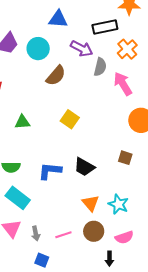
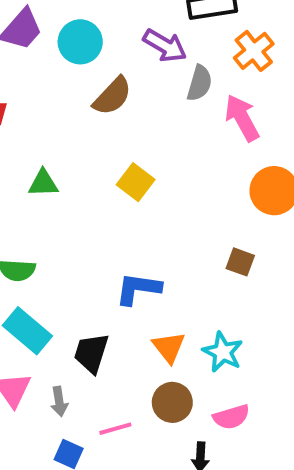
black trapezoid: (84, 167) -> (91, 353), moved, turned 75
blue L-shape: (50, 171) -> (138, 289), moved
pink line: (63, 235) -> (115, 429), moved

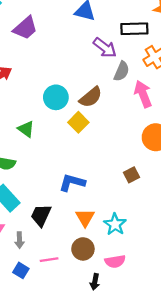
cyan circle: (80, 42) -> (56, 97), moved
brown semicircle: (112, 96) -> (91, 97), moved
green triangle: (43, 183) -> (26, 129), moved, turned 30
brown square: (240, 262) -> (131, 175), turned 35

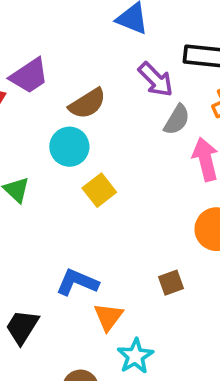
purple trapezoid: (25, 28) -> (29, 76), moved
brown semicircle: (91, 97) -> (87, 104), moved
orange triangle: (85, 218) -> (108, 317), moved

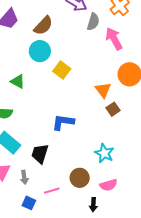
orange triangle: (108, 317) -> (103, 90), moved

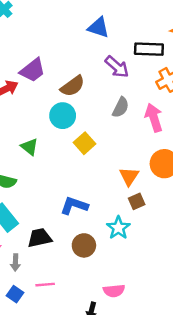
gray semicircle: (93, 22) -> (121, 107), moved
cyan star: (104, 153) -> (118, 228), moved
black trapezoid: (40, 154) -> (40, 238), turned 50
brown circle: (80, 178) -> (84, 245), moved

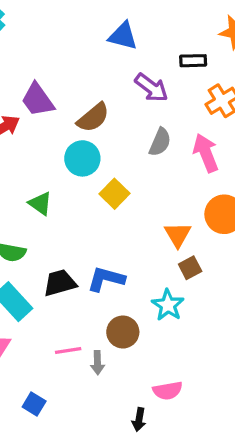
black rectangle: (149, 49) -> (193, 61), size x0.7
purple trapezoid: (33, 70) -> (38, 100), turned 96
black trapezoid: (40, 238) -> (60, 283), moved
gray arrow: (15, 262) -> (97, 363), moved
pink line: (45, 285) -> (68, 351), moved

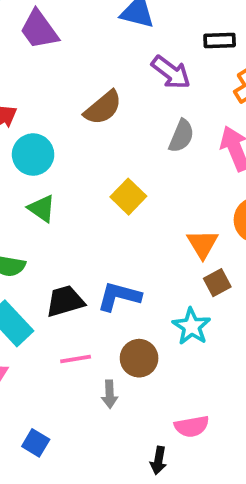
purple trapezoid: (38, 100) -> (39, 30), moved
cyan circle: (82, 158) -> (33, 155), moved
pink line: (68, 351) -> (76, 359), moved

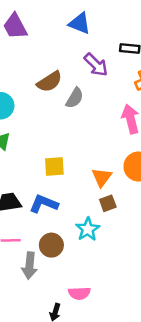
gray semicircle: (181, 136) -> (75, 98), moved
yellow square: (128, 197) -> (54, 166), moved, turned 35
gray arrow: (110, 394) -> (29, 266), size x1.5

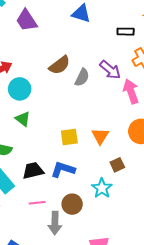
purple arrow: (96, 65) -> (110, 70), moved
orange triangle: (102, 177) -> (100, 136), moved

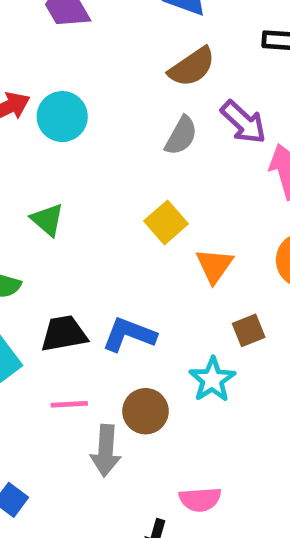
brown semicircle: (60, 65) -> (192, 67), moved
cyan circle: (20, 89) -> (62, 117), moved
yellow square: (69, 137) -> (166, 222), moved, turned -36

